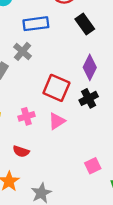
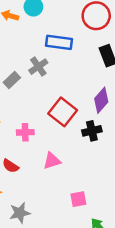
pink triangle: (57, 121) -> (52, 161), moved

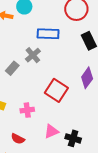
black cross: (92, 131) -> (73, 138), moved, turned 35

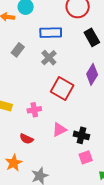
gray cross: (33, 55) -> (49, 58), moved
gray rectangle: (12, 68) -> (18, 50), moved

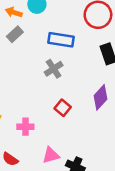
gray rectangle: (18, 50) -> (15, 34), moved
red square: (62, 89) -> (63, 108), size x0.6

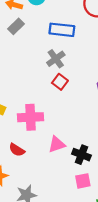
red square: (63, 108) -> (60, 82), moved
pink cross: (25, 127) -> (30, 117), size x1.5

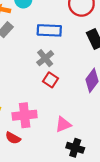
pink triangle: (57, 144) -> (63, 125), moved
red semicircle: (17, 150) -> (13, 138), moved

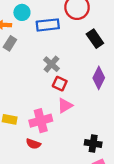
blue rectangle: (49, 30) -> (48, 25), moved
pink triangle: (63, 125) -> (65, 106), moved

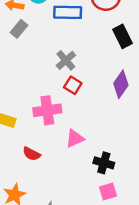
pink triangle: (65, 106) -> (75, 138), moved
pink cross: (41, 121) -> (47, 110), moved

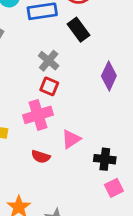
black rectangle: (123, 36) -> (78, 30), moved
red square: (73, 85) -> (49, 86), moved
red semicircle: (31, 154) -> (41, 157), moved

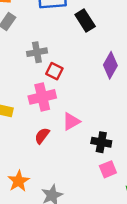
gray cross: (49, 61) -> (37, 52), moved, turned 36
red semicircle: (41, 157) -> (42, 136), turned 105

